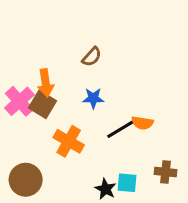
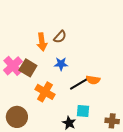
orange arrow: (46, 83) -> (42, 42), moved
brown cross: (165, 172) -> (112, 121), moved
cyan square: (127, 183) -> (83, 111), moved

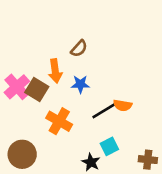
orange arrow: (42, 42) -> (55, 71), moved
cyan square: (83, 111) -> (109, 146), turned -32

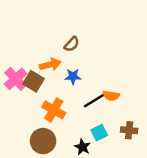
orange arrow: (55, 71) -> (50, 65), turned -96
brown circle: (22, 154) -> (43, 141), moved
brown cross: (148, 160) -> (129, 130), moved

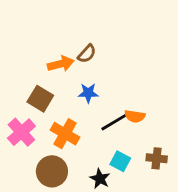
orange arrow: (50, 65) -> (61, 64), moved
pink cross: (16, 79) -> (21, 132), moved
cyan square: (99, 133) -> (120, 161), turned -35

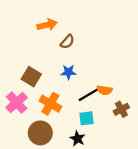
orange arrow: (61, 64) -> (47, 25), moved
brown cross: (157, 158) -> (121, 109), moved, turned -35
cyan square: (120, 161) -> (86, 118), moved, turned -35

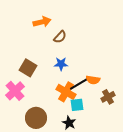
orange cross: (50, 104) -> (66, 92), moved

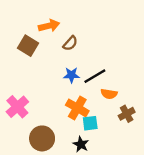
brown square: (28, 68) -> (28, 46), moved
black line: (79, 84) -> (95, 76), moved

